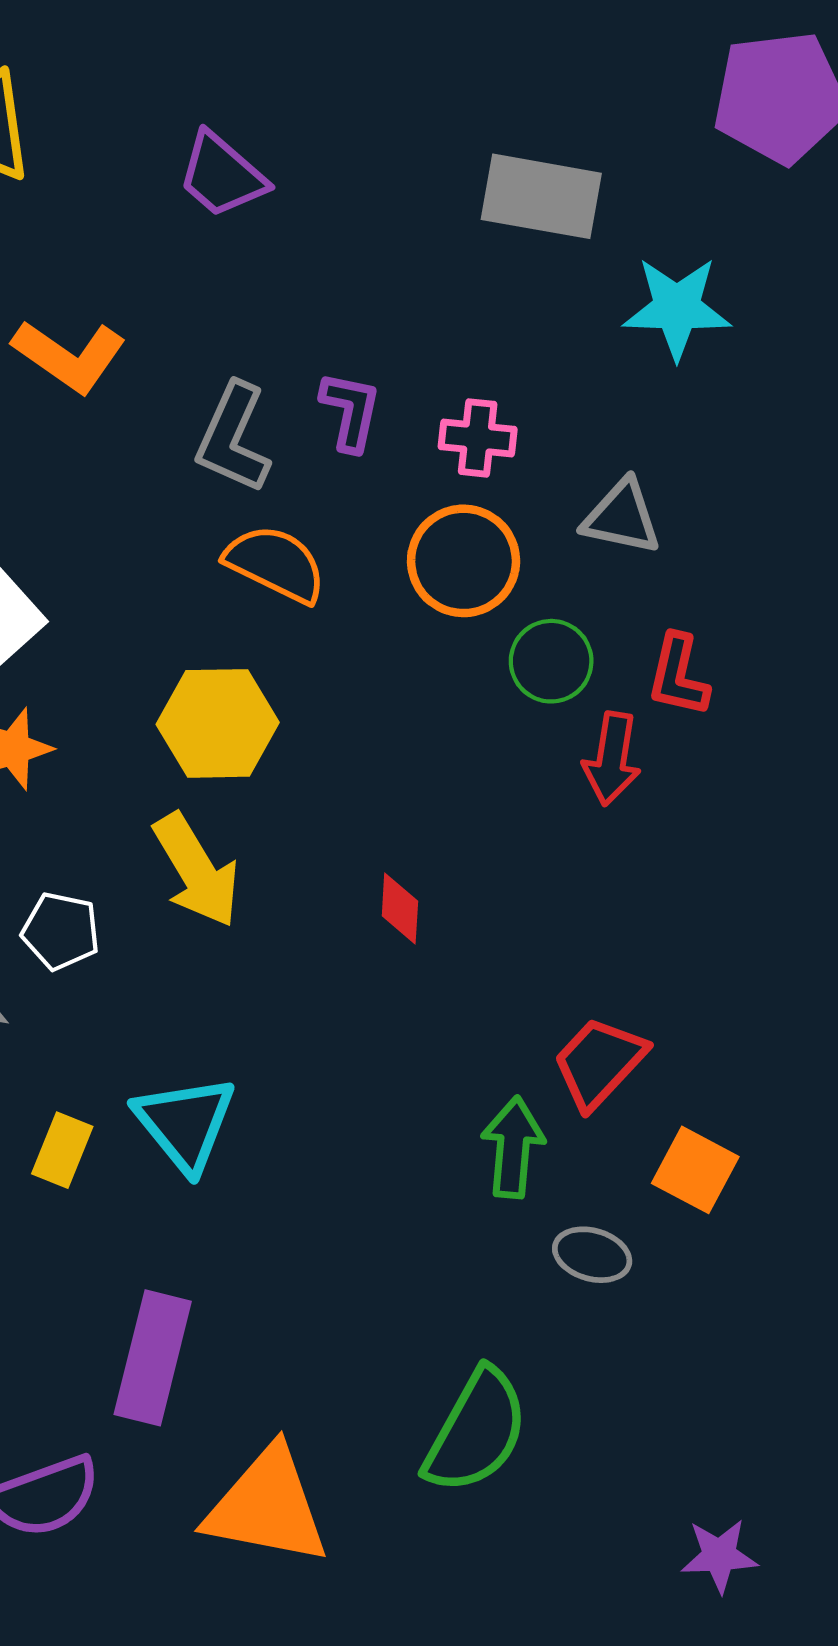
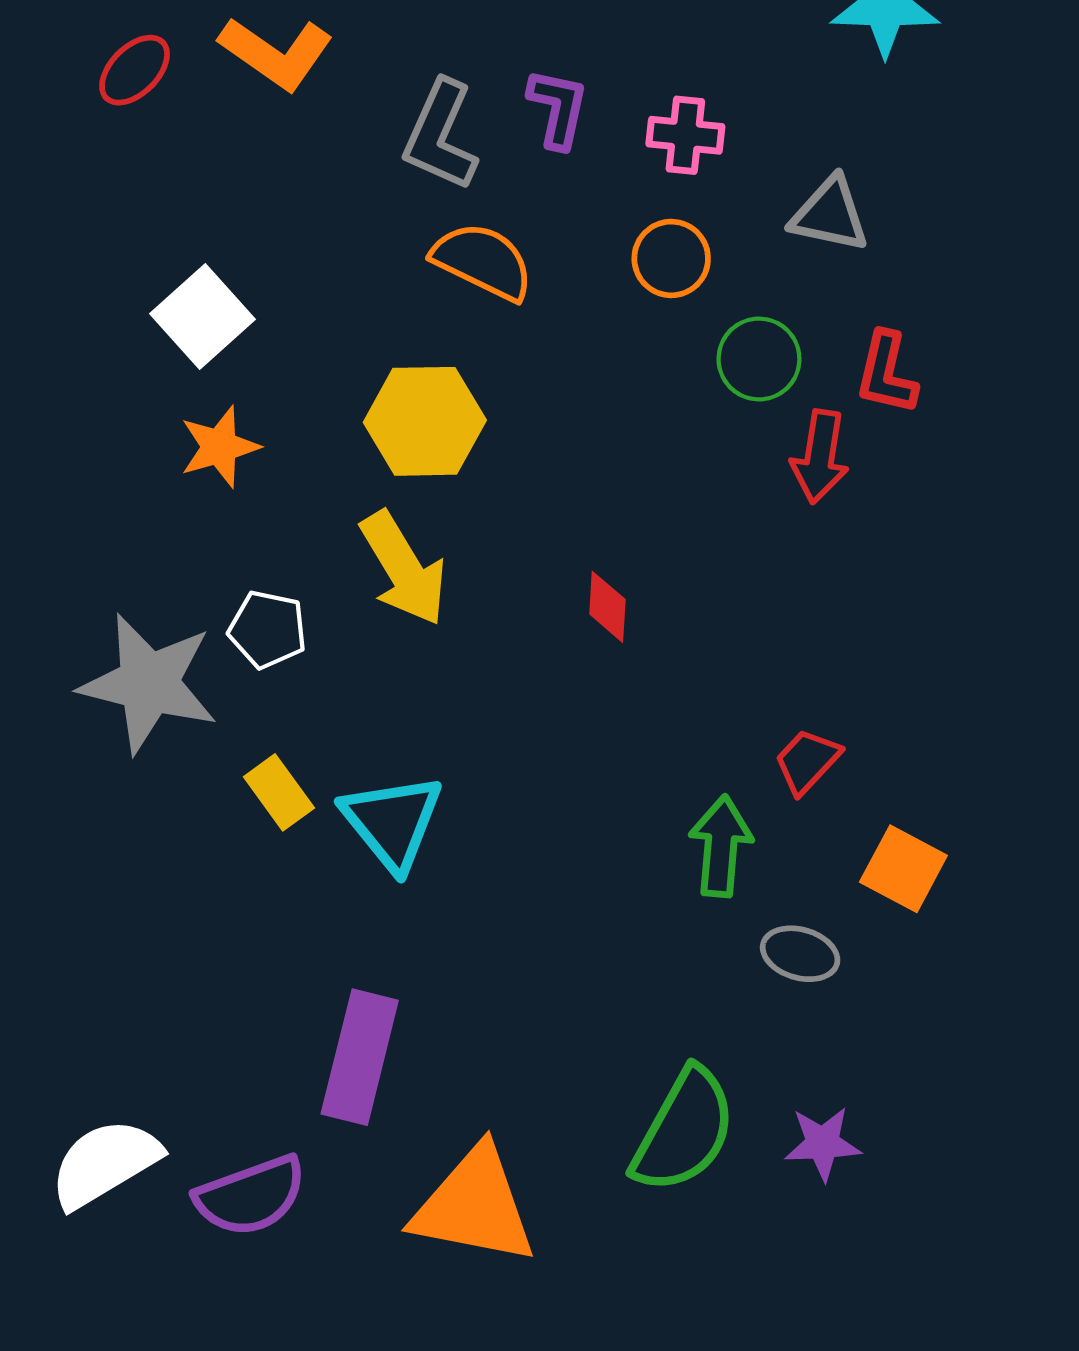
orange circle: (464, 561) -> (671, 258), size x0.7
red trapezoid: (599, 1063) -> (807, 761), size x0.7
yellow rectangle: (62, 1150) -> (279, 792), moved, turned -58
purple star: (719, 1556) -> (823, 1143), moved

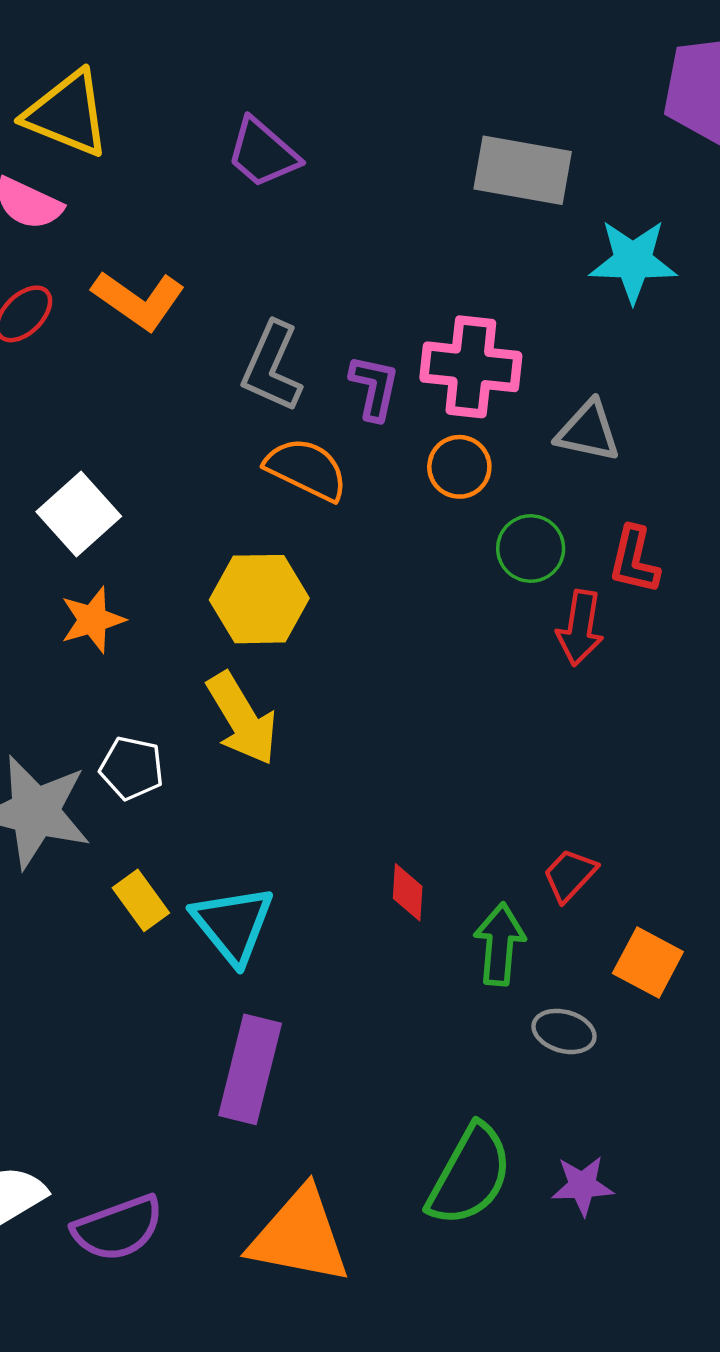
purple L-shape: (558, 108) -> (374, 388), moved
pink cross: (685, 135) -> (471, 367), size x1.6
red diamond: (607, 607) -> (408, 892), moved
purple rectangle: (360, 1057) -> (250, 1069), moved

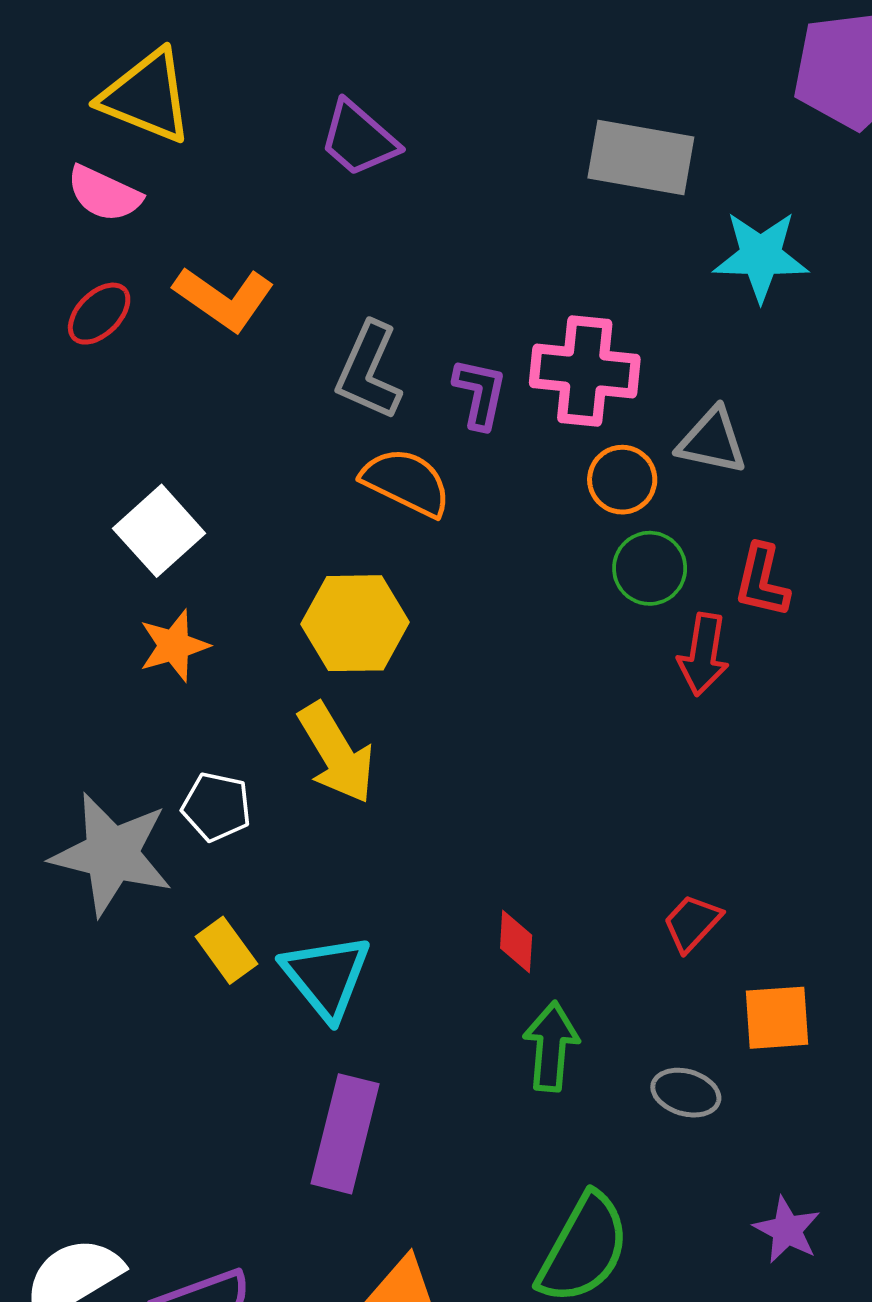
orange circle: (459, 467) -> (622, 480), moved
green arrow: (500, 944) -> (551, 1046), moved
orange square: (648, 962) -> (777, 1018), turned -32
purple star: (582, 1186) -> (787, 1230), moved, turned 30

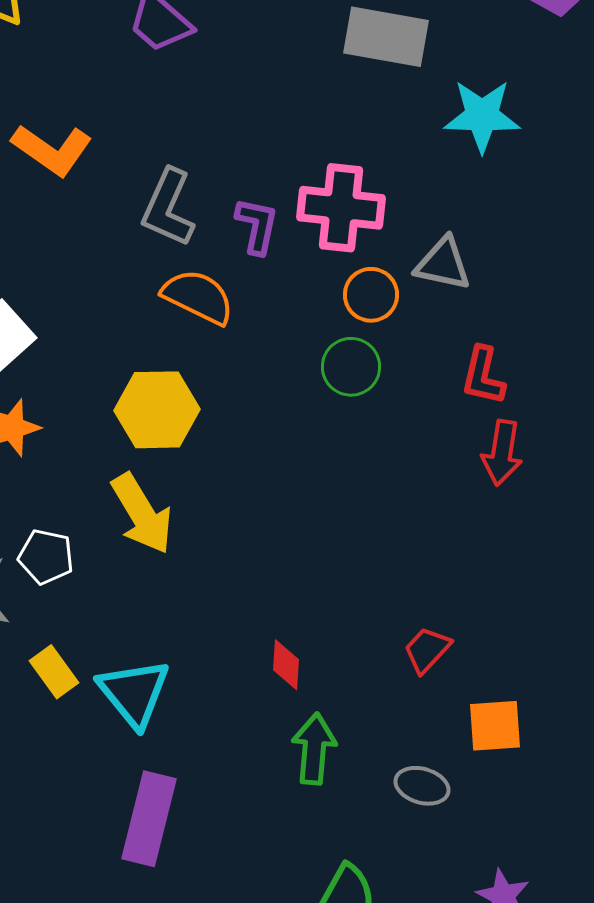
green circle: (650, 568) -> (351, 367), moved
red arrow: (703, 654) -> (502, 453), moved

